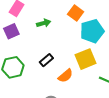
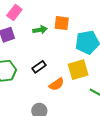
orange square: (76, 13) -> (62, 23), moved, turned -35

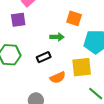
green arrow: (40, 30) -> (57, 37), moved

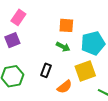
green arrow: (57, 37) -> (63, 47), moved, turned 40
black rectangle: (44, 57) -> (46, 70), turned -32

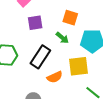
purple square: (12, 40) -> (35, 23), moved
black rectangle: (46, 70) -> (40, 57), size x1.6

